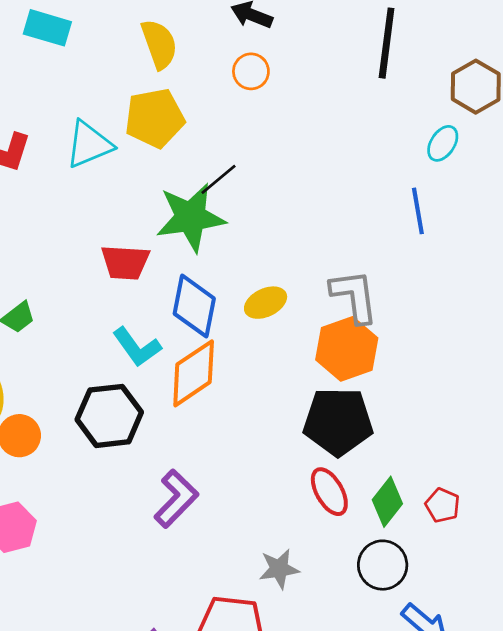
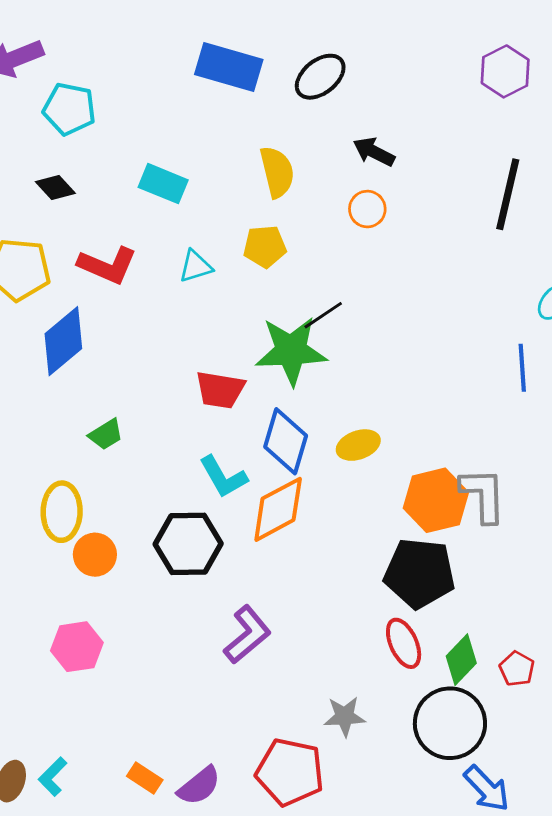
cyan rectangle: (47, 28) -> (163, 184), moved
yellow pentagon: (155, 118) -> (265, 247), size x0.7
cyan triangle: (89, 144) -> (195, 266), size x0.7
gray L-shape: (354, 296) -> (483, 495), moved
black circle: (383, 565) -> (450, 723), size x1.4

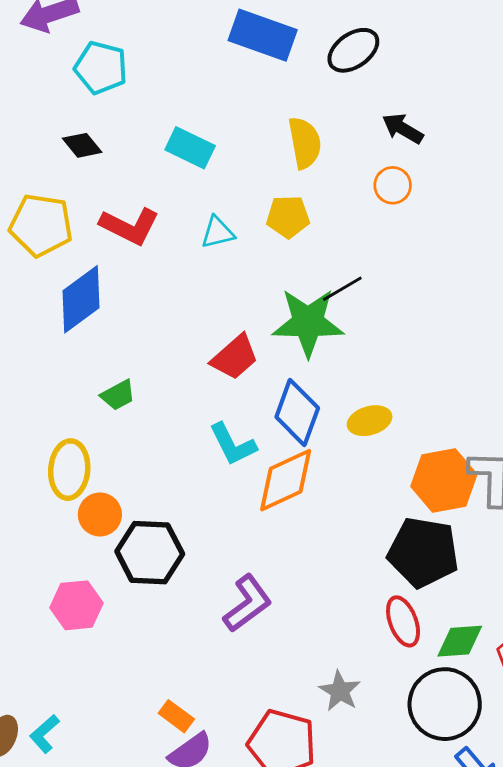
red trapezoid: (220, 390) -> (235, 357), turned -54
black hexagon: (188, 544) -> (150, 553), moved
green diamond: (461, 660) -> (460, 641), turned 39
gray star: (345, 716) -> (340, 691), turned 30
orange rectangle: (145, 778) -> (176, 716), moved

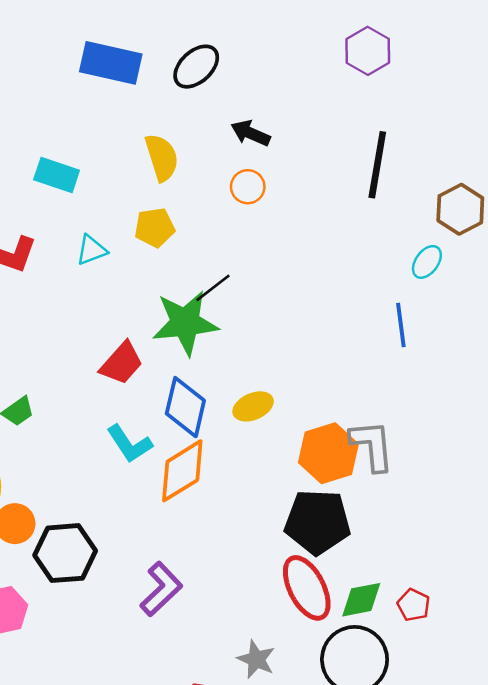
red ellipse: (403, 621) -> (307, 588), size x1.4

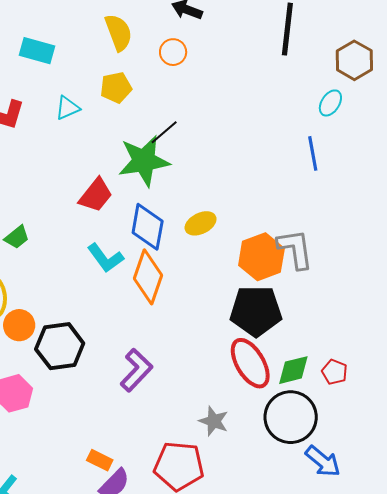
orange circle: (248, 187) -> (173, 52), moved
orange diamond: (182, 471) -> (148, 277), turned -36

